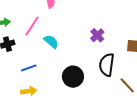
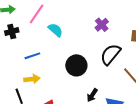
black semicircle: (107, 65) -> (110, 54), turned 30

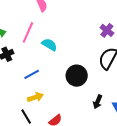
purple cross: (102, 25) -> (107, 30), moved

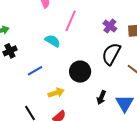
pink line: (28, 32) -> (71, 21), moved
yellow arrow: (35, 97) -> (56, 93), moved

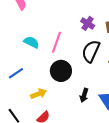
pink line: (71, 21) -> (57, 42), moved

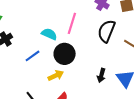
cyan semicircle: (31, 42) -> (49, 34), moved
black circle: (61, 71) -> (65, 54), moved

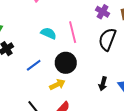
pink line: (72, 23) -> (73, 32), turned -30
cyan semicircle: (49, 34) -> (48, 33), moved

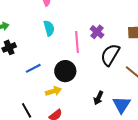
purple cross: (103, 12) -> (97, 32), moved
cyan semicircle: (48, 33) -> (49, 28), moved, turned 42

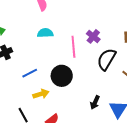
cyan semicircle: (49, 28) -> (45, 33), turned -77
yellow arrow: (53, 91) -> (41, 94), moved

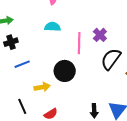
blue line: (30, 73) -> (22, 64), moved
black arrow: (95, 102) -> (94, 111), moved, turned -32

